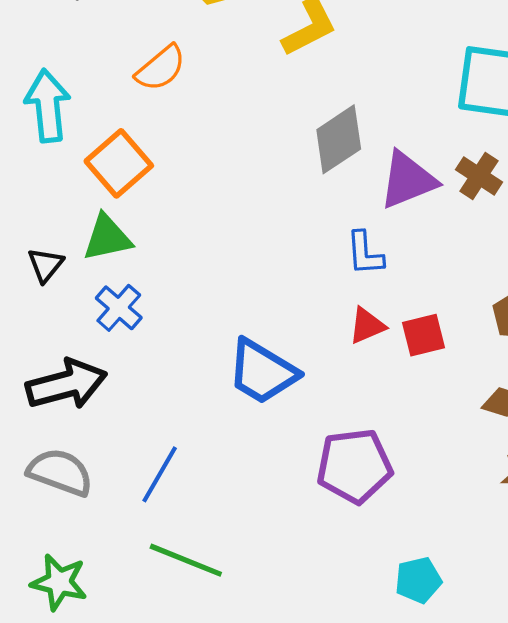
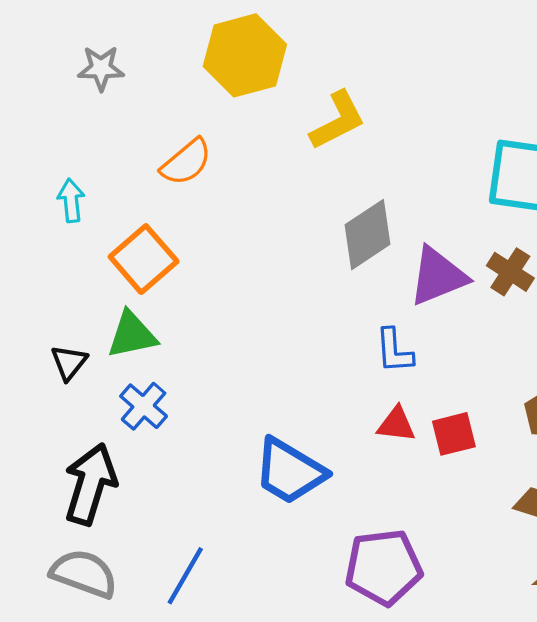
cyan arrow: (48, 106) -> (71, 200), size x0.6
red triangle: (367, 326) -> (396, 424), turned 30
black arrow: (66, 384) -> (90, 484), turned -58

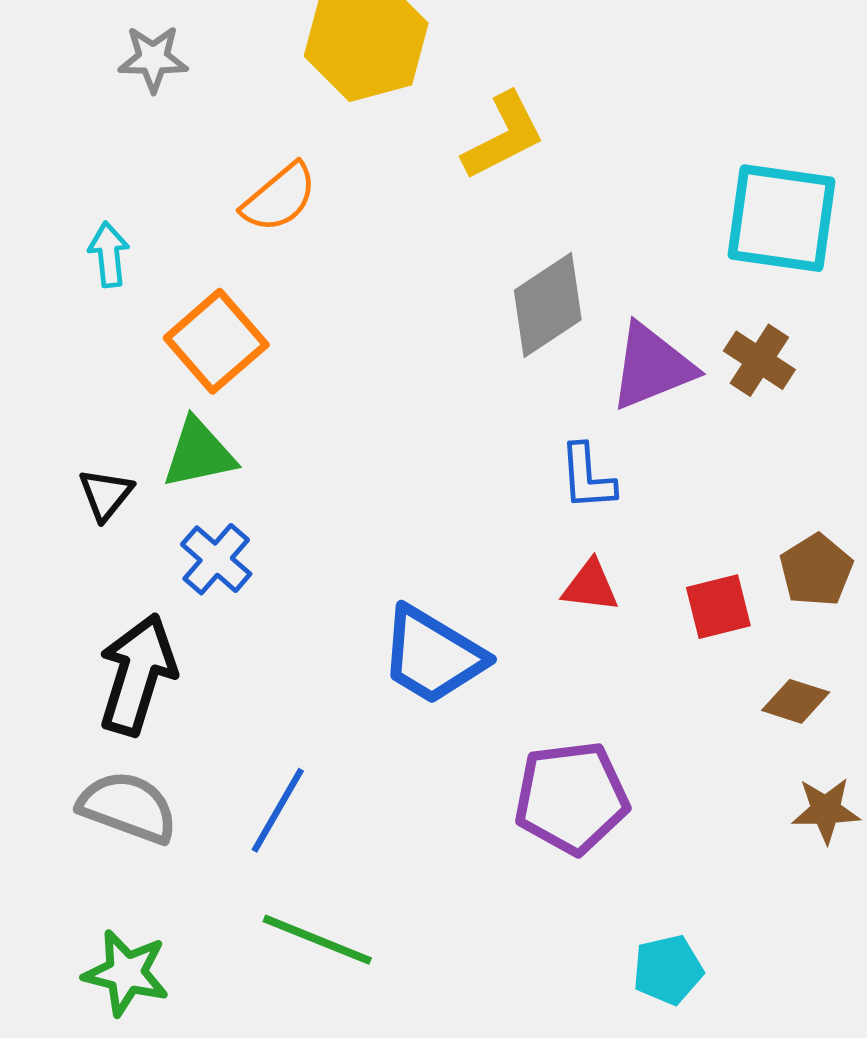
red square: (454, 434) -> (718, 607), moved

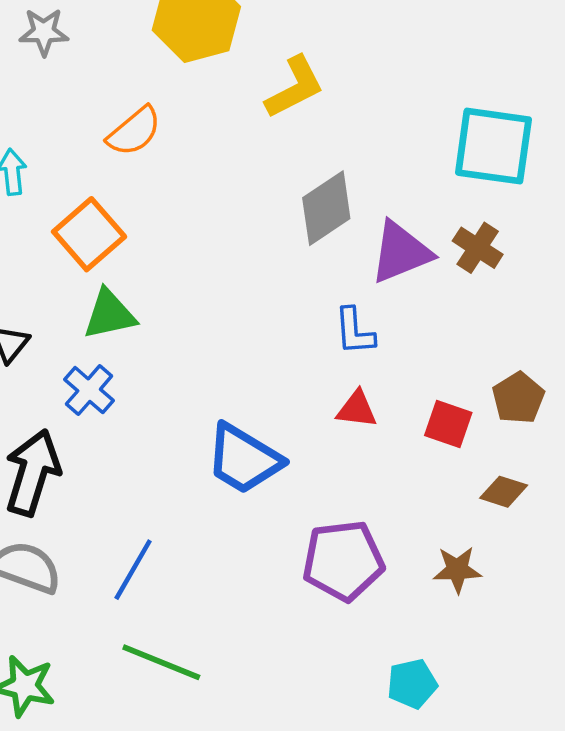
green triangle: (199, 453) -> (109, 314), moved
red square: (718, 607) -> (448, 424), turned 33
brown star: (826, 810) -> (457, 570), moved

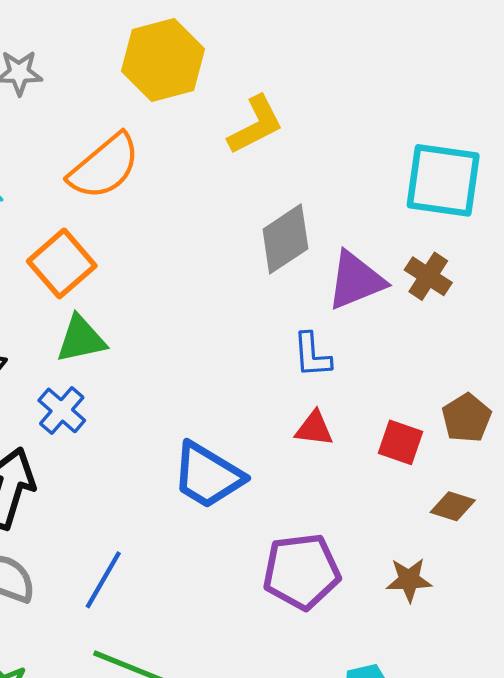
orange semicircle: (134, 131) -> (104, 167), size x1.4

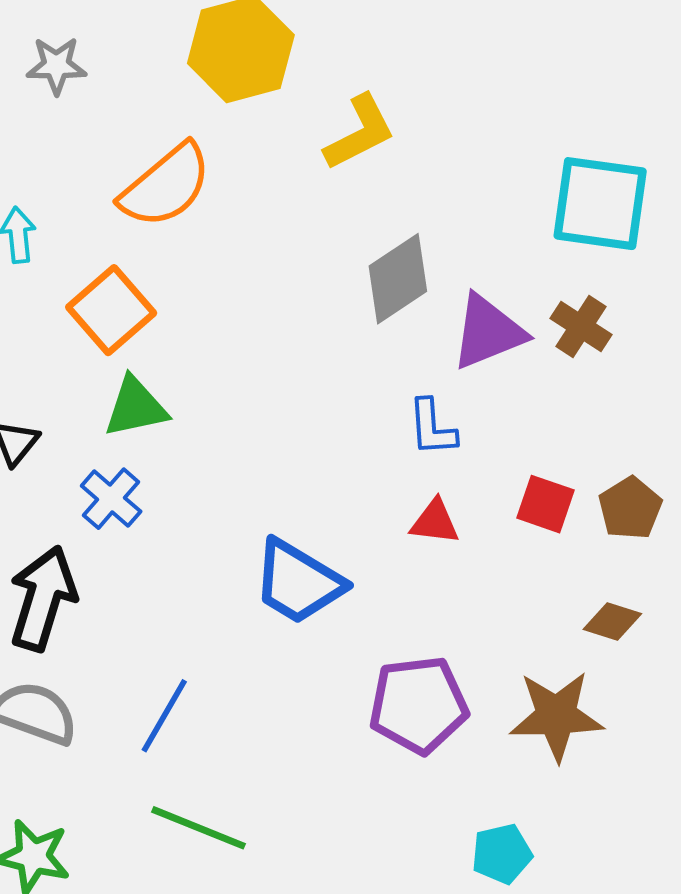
red square: (401, 442) -> (545, 504), moved
brown star: (409, 580) -> (556, 716), size x1.6

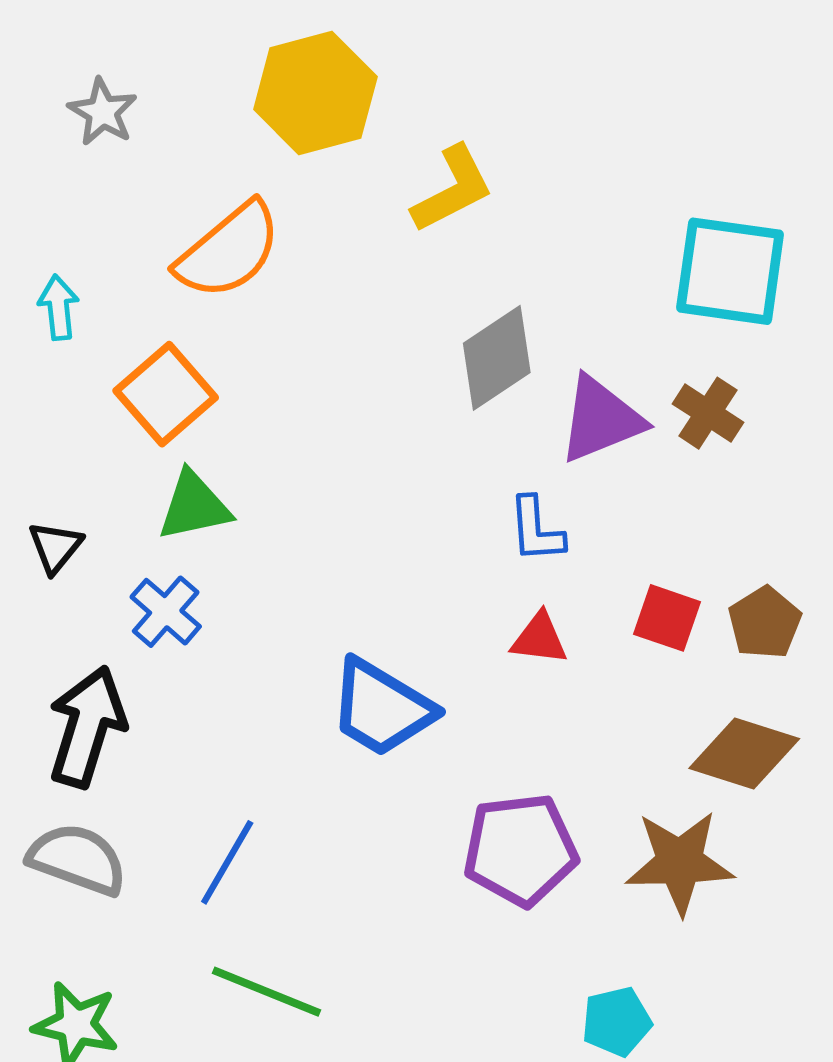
gray star: (56, 66) -> (103, 112), turned 30
brown diamond: (612, 622) -> (744, 754), size x1.6

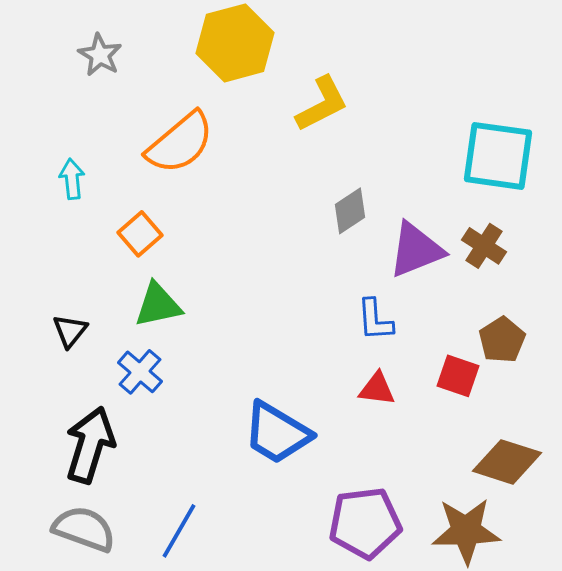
gray diamond: (497, 358) -> (350, 211), size x0.7
orange square: (166, 394) -> (140, 234), size x0.7
brown pentagon: (765, 623) -> (502, 340), moved

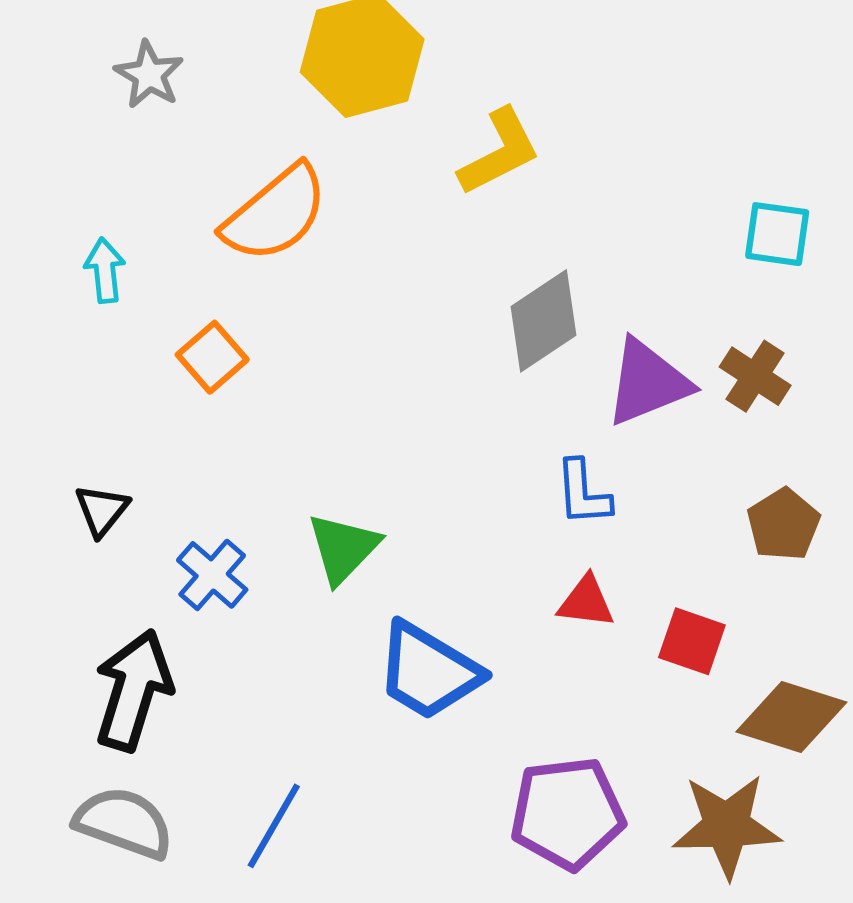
cyan square: (498, 156) -> (777, 234), size x0.6
gray diamond: (350, 211) -> (544, 321), size x1.4
green triangle: (158, 305) -> (343, 548), moved, turned -34
red square: (458, 376) -> (692, 641), moved

